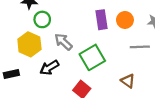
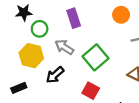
purple rectangle: (101, 20) -> (74, 18), moved

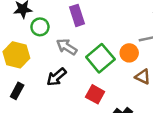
orange circle: (121, 15) -> (129, 53), moved
yellow hexagon: (31, 56) -> (16, 55), moved
black rectangle: (19, 88) -> (17, 91), turned -40

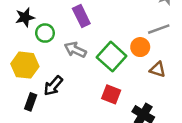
black arrow: (56, 77) -> (53, 86), moved

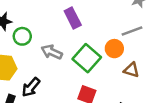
purple rectangle: (81, 16) -> (73, 18), moved

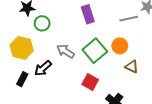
gray line: (132, 31) -> (129, 19), moved
gray arrow: (52, 52) -> (66, 51), moved

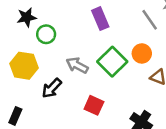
gray line: (129, 19) -> (150, 20), turned 72
black rectangle: (22, 79) -> (15, 116), moved
red square: (90, 82) -> (94, 105), moved

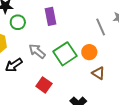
purple rectangle: (100, 19) -> (50, 16), moved

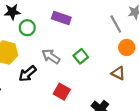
purple rectangle: (50, 16) -> (61, 18), turned -54
orange circle: (89, 52) -> (127, 47), moved
green square: (65, 54) -> (81, 56), size x0.6

